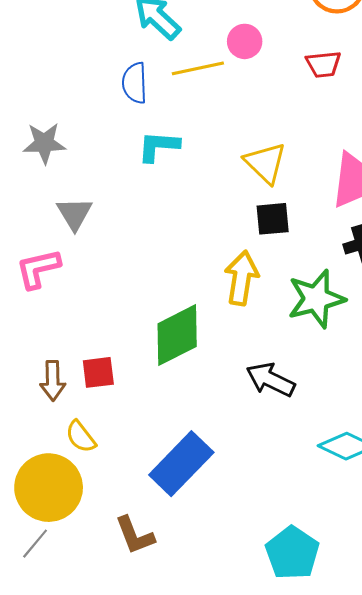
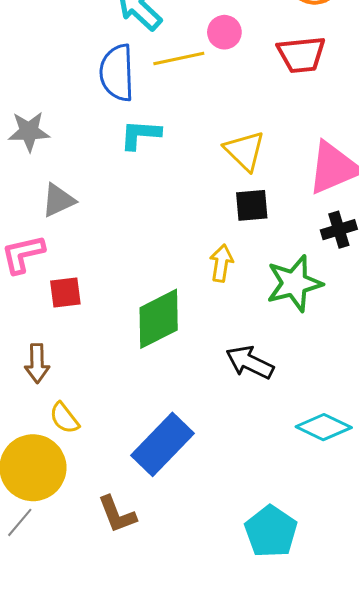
red trapezoid: (323, 64) -> (301, 54), size x1.4
blue semicircle: (135, 83) -> (117, 73), size x1.4
gray triangle: (74, 214) -> (58, 200), turned 36
yellow arrow: (242, 278) -> (221, 263), size x0.7
red square: (98, 372) -> (65, 292), moved

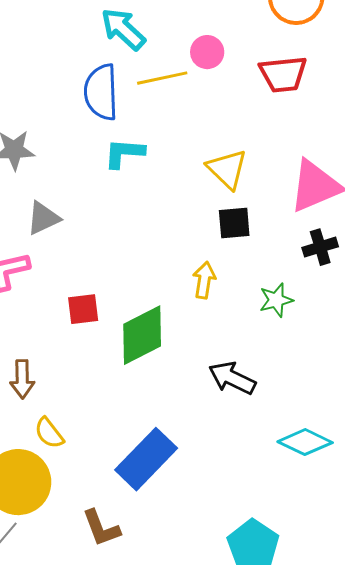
green star: (294, 283) -> (276, 300), size x0.6
red square: (65, 292) -> (83, 309), moved

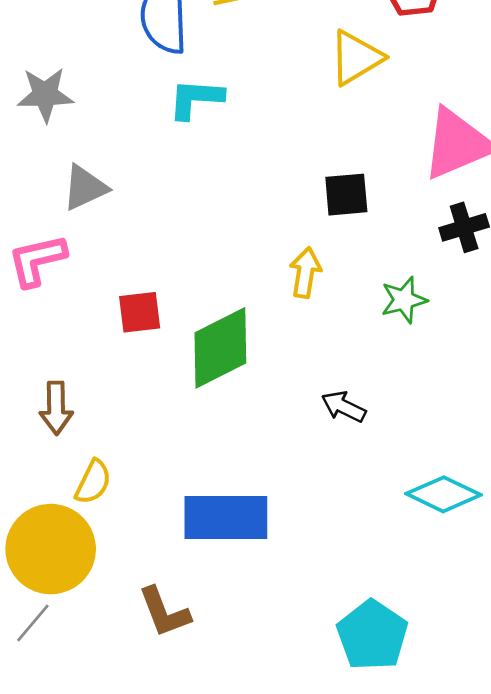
yellow triangle: (227, 169) -> (356, 58), moved, turned 45
black arrow: (232, 378) -> (344, 407), size x0.7
yellow semicircle: (49, 433) -> (93, 482), turned -116
blue rectangle: (146, 459) -> (226, 518), turned 46

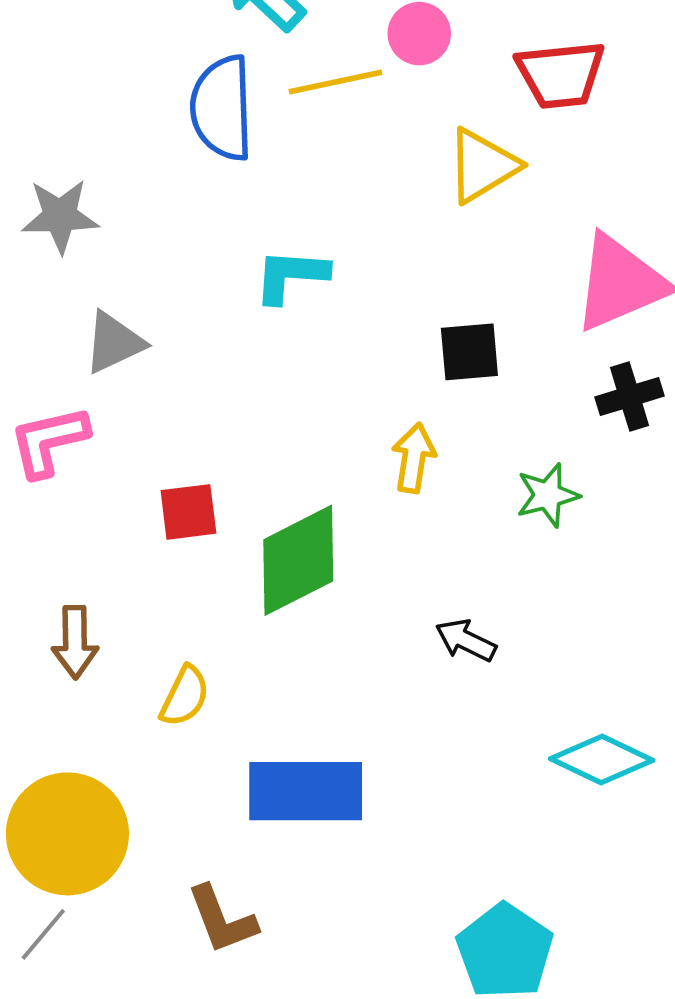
cyan L-shape: (196, 99) -> (291, 276), moved
yellow semicircle: (93, 482) -> (185, 696), moved

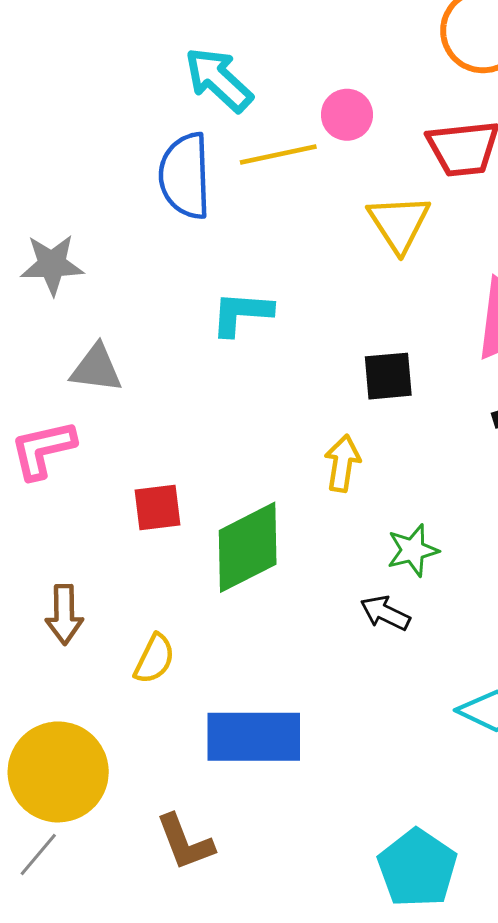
yellow triangle: (483, 166) -> (399, 223), turned -32
gray triangle: (114, 343) -> (96, 368), turned 32
green star: (548, 495) -> (413, 550), moved

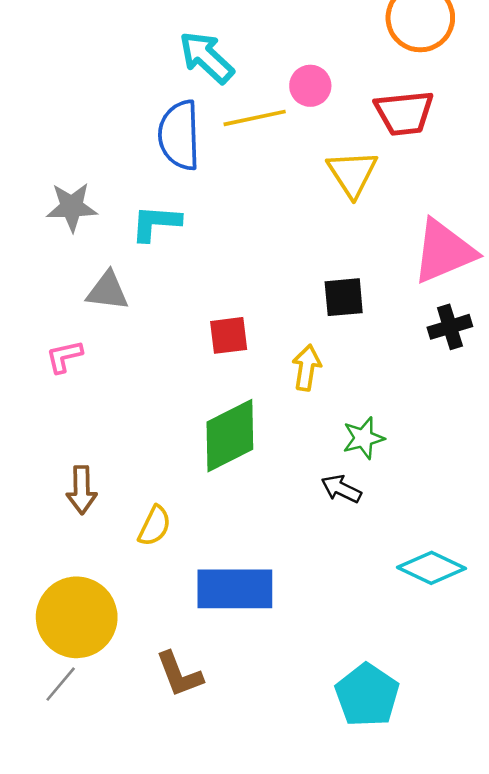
cyan L-shape: (242, 313) -> (156, 223), moved
pink L-shape: (43, 449) -> (64, 356), size x0.7
red square: (157, 508) -> (229, 335), moved

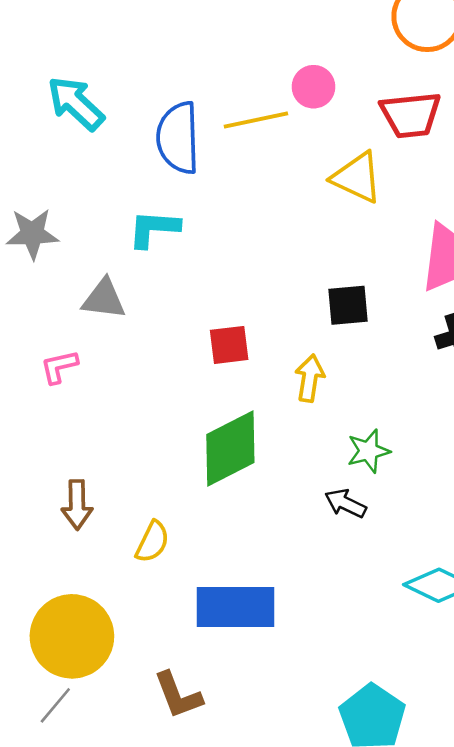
cyan arrow: (206, 57) -> (76, 103), moved
yellow triangle: (352, 174) -> (357, 177), turned -32
gray star: (72, 207) -> (32, 234), moved

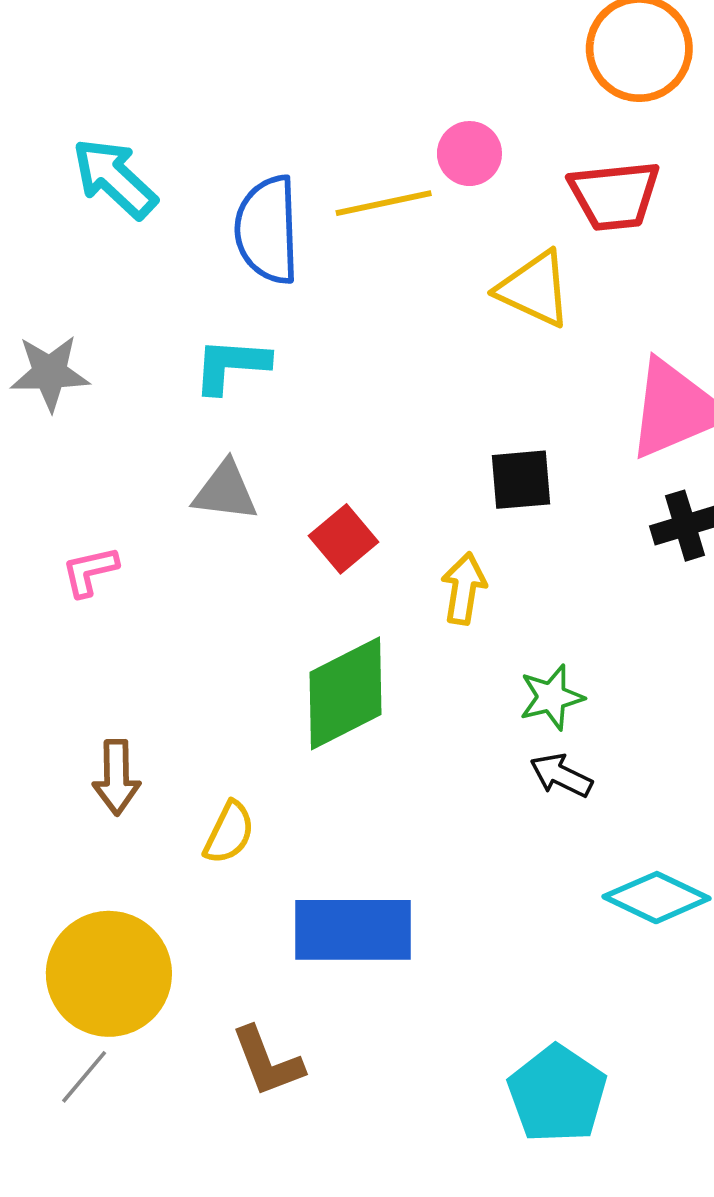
gray triangle: (104, 299) -> (225, 491), moved
red square: (229, 345) -> (344, 539), turned -33
black arrow: (345, 503) -> (561, 775), moved

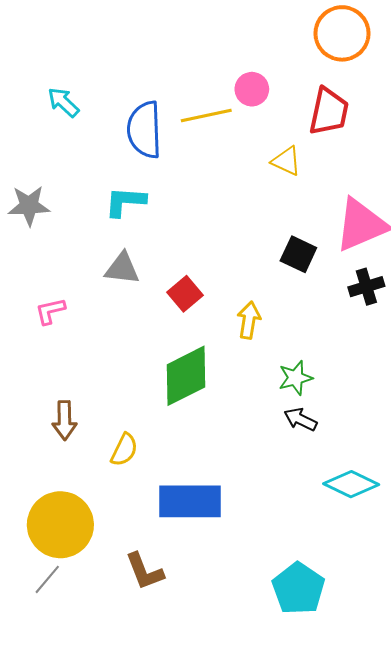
cyan arrow: (115, 178) -> (63, 102), size x0.7
red trapezoid: (614, 195) -> (329, 111), turned -72
yellow triangle: (534, 289) -> (286, 161), size x0.7
black square: (521, 480) -> (298, 254), moved, turned 30

